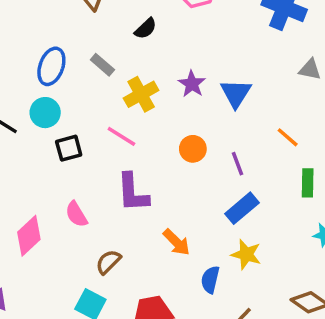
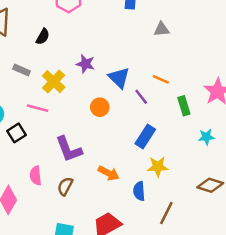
blue triangle: (236, 93) -> (119, 78), moved
pink line: (121, 136) -> (38, 108), moved
purple line: (238, 164) -> (141, 97), moved
pink semicircle: (76, 214) -> (36, 176), turned 42
brown semicircle: (108, 262) -> (65, 186), moved

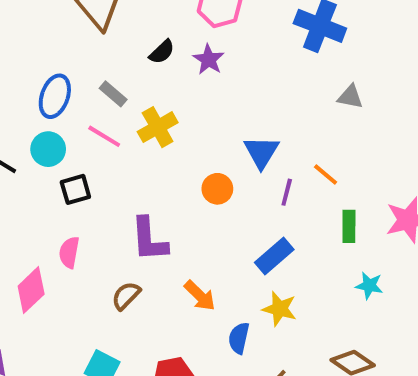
purple star: (85, 64) -> (209, 60), moved
purple line: (141, 97) -> (287, 192), turned 35
pink line: (38, 108) -> (104, 136), moved
pink semicircle: (36, 176) -> (69, 252), moved

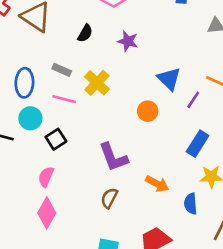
purple star: (209, 60) -> (128, 41), moved
purple line: (287, 192) -> (193, 100), turned 36
pink semicircle: (69, 252) -> (46, 177), moved, turned 30

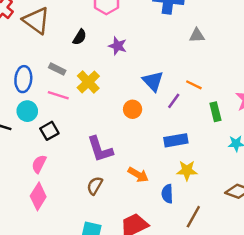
blue rectangle: (198, 144) -> (176, 140), turned 45

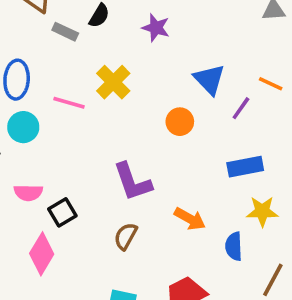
gray rectangle: (57, 69) -> (65, 32), moved
black square: (49, 131) -> (62, 212), moved
pink semicircle: (39, 164) -> (28, 193), moved, turned -114

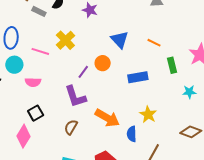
purple line: (241, 108) -> (83, 72), moved
blue rectangle: (245, 167) -> (138, 77), moved
pink semicircle: (28, 193) -> (33, 82), moved
yellow star: (262, 211) -> (148, 114), turned 30
orange arrow: (190, 219) -> (107, 118), size x1.4

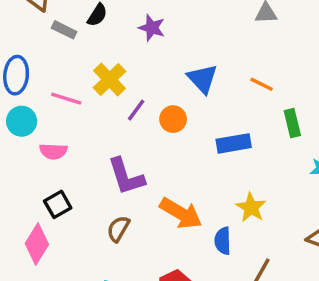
purple line: (83, 72) -> (136, 110), moved

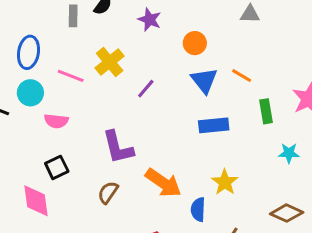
gray rectangle: (64, 30) -> (73, 16), turned 60
blue triangle: (202, 79) -> (204, 80), moved
purple line: (136, 110) -> (146, 89), moved
orange circle: (173, 119) -> (195, 43), moved
pink diamond: (37, 244) -> (36, 201), turned -44

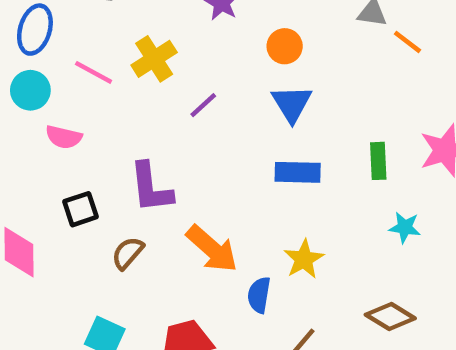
orange line: (242, 76) -> (407, 42), moved
black square: (57, 167) -> (81, 209), moved

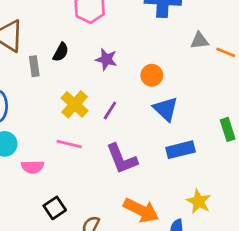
pink line: (94, 72) -> (69, 144), moved
purple line: (203, 105) -> (110, 110), moved
purple L-shape: (151, 188) -> (122, 159), moved

